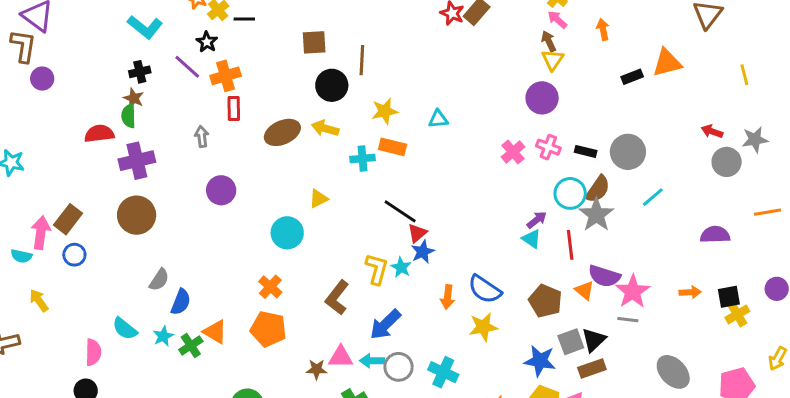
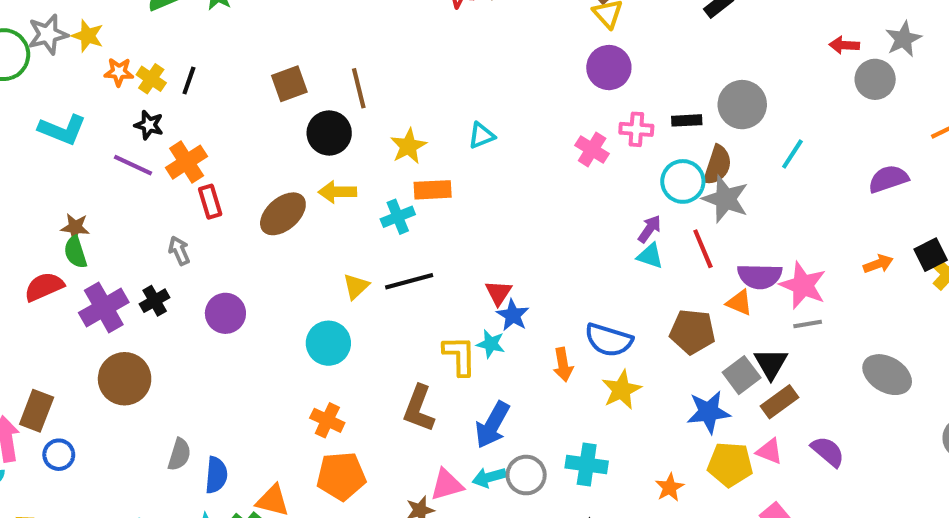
black line: (244, 19) -> (189, 80), turned -55
black cross: (140, 72) -> (155, 301), moved
black line: (400, 211) -> (409, 281), moved, turned -32

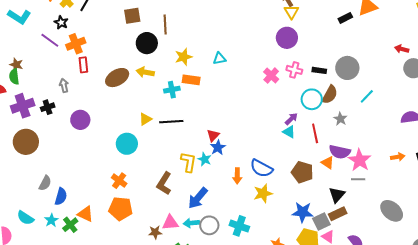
gray star: (725, 199) -> (340, 119), moved, size x0.6
gray square: (742, 375) -> (321, 221), moved

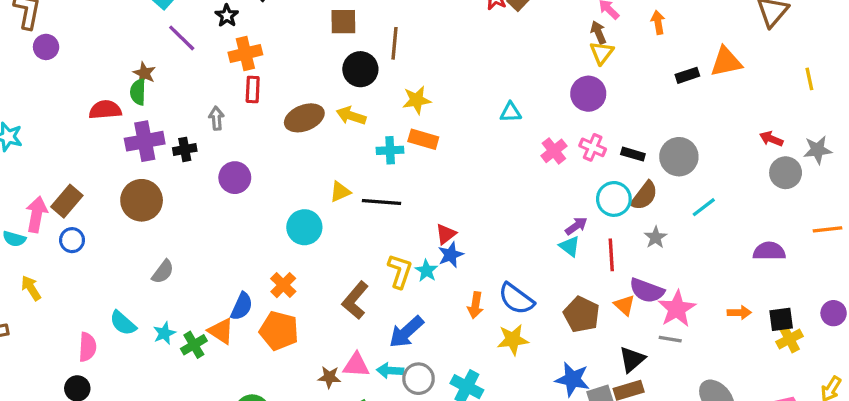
purple line: (50, 40) -> (182, 38), moved
cyan triangle: (220, 59) -> (511, 112), moved
blue semicircle: (61, 196) -> (242, 306), moved

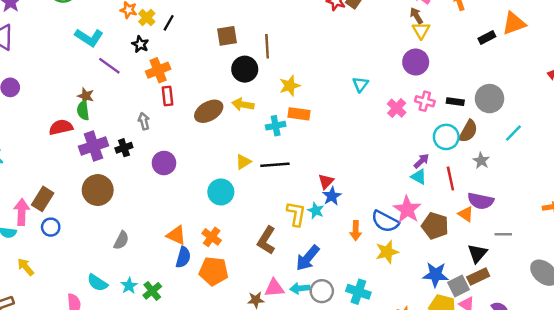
cyan triangle: (511, 112) -> (360, 84), turned -42
pink star: (677, 309) -> (407, 210), moved
orange triangle: (221, 331) -> (176, 235), moved

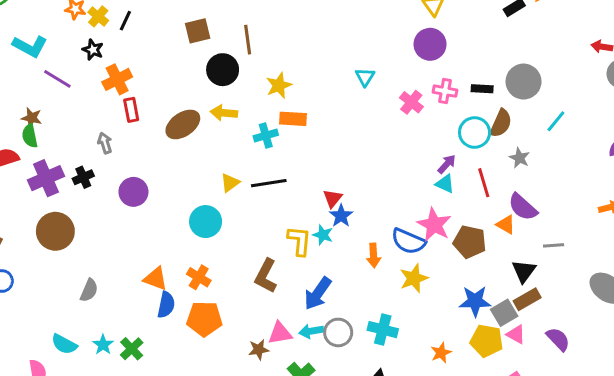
purple semicircle: (481, 201) -> (523, 207), turned 35

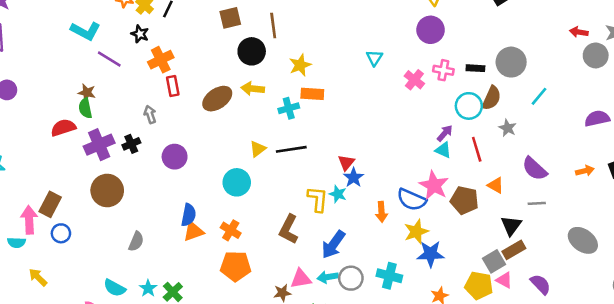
purple semicircle: (523, 207) -> (535, 169), moved
orange triangle: (155, 279) -> (193, 231), turned -40
blue star: (475, 301) -> (430, 254), moved
blue semicircle: (166, 305) -> (189, 215), moved

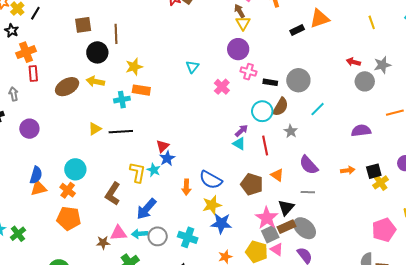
pink cross: (443, 70) -> (248, 72), moved
cyan circle: (237, 182) -> (75, 169), moved
pink star: (434, 185) -> (267, 218), moved
gray ellipse: (583, 240) -> (305, 228), moved

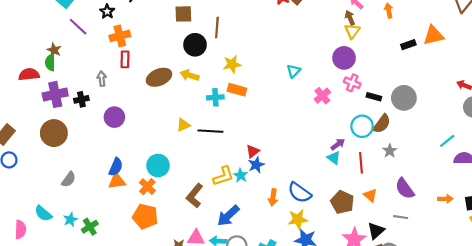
cyan line: (318, 109) -> (447, 141), moved
yellow L-shape: (138, 172) -> (223, 176), turned 55

